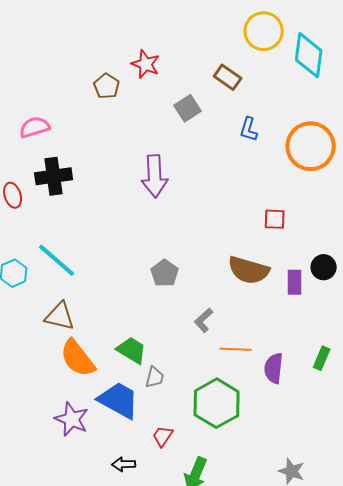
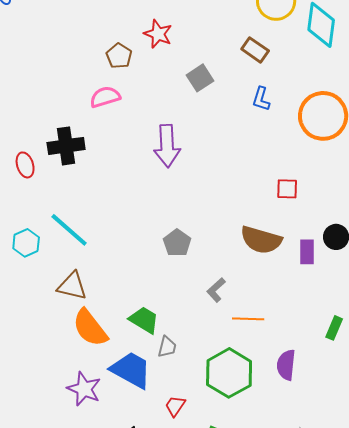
brown rectangle: (228, 77) -> (255, 50), moved
pink semicircle: (35, 127) -> (105, 97), moved
purple semicircle: (274, 368) -> (286, 365), moved

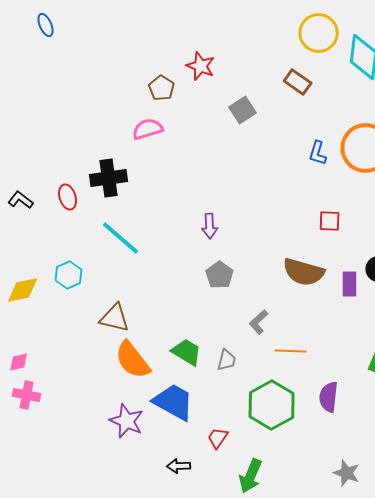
blue L-shape: (261, 99) -> (318, 153), moved
purple arrow: (167, 146) -> (210, 226), moved, size x0.6
cyan line: (69, 230) -> (121, 238), moved
gray trapezoid: (167, 347) -> (227, 360), moved

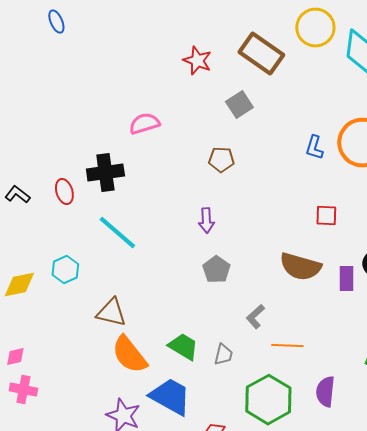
blue ellipse: (46, 25) -> (56, 22), moved
brown rectangle: (298, 82) -> (261, 54), moved, size x1.6
brown pentagon: (162, 88) -> (221, 160), moved, turned -30

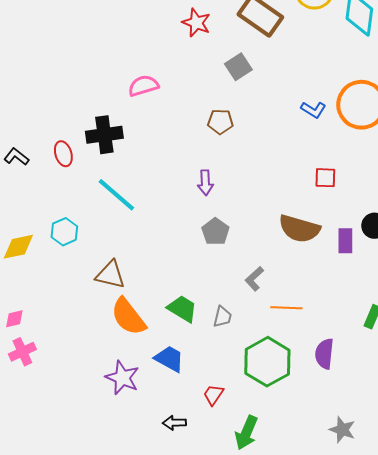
blue L-shape: (314, 148) -> (313, 110), turned -75
pink cross: (23, 390) -> (22, 352), turned -36
blue trapezoid: (170, 397) -> (169, 359), size x0.7

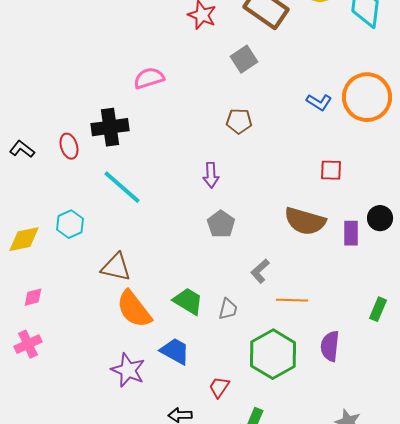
brown pentagon: (220, 122) -> (239, 121), moved
pink diamond: (14, 319) -> (33, 297), moved

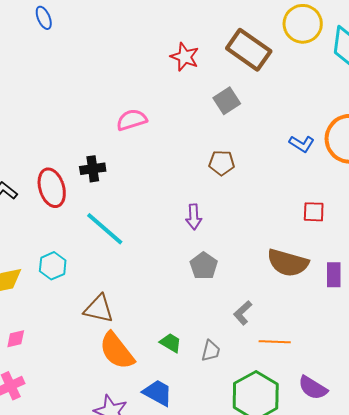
black cross: (110, 127) -> (93, 169), size x0.7
red ellipse: (69, 146) -> (52, 188), size x1.5
green trapezoid: (188, 301) -> (171, 343), size x0.7
purple semicircle: (330, 346) -> (313, 388), turned -64

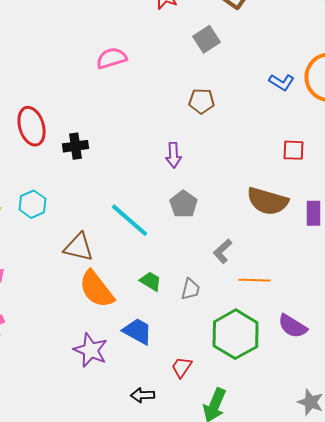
black cross: (93, 169) -> (76, 146), moved
cyan line: (105, 229) -> (130, 220), moved

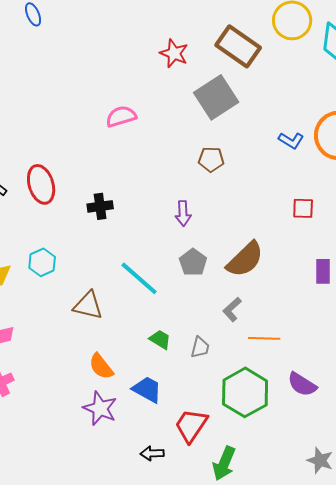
gray square: (207, 39) -> (216, 97), size x1.6
black cross: (76, 146) -> (100, 206), moved
brown semicircle: (268, 201) -> (245, 259), moved, turned -60
orange semicircle: (97, 289) -> (101, 366), moved, size x0.7
red trapezoid: (182, 367) -> (191, 425), size x1.6

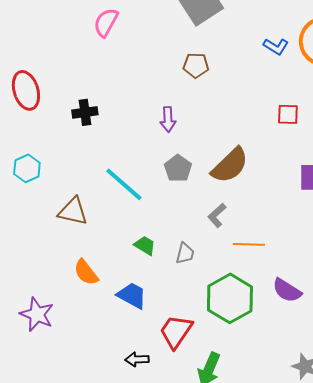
pink semicircle: (121, 116) -> (106, 22), turned -44
purple star: (100, 408) -> (37, 314), moved

